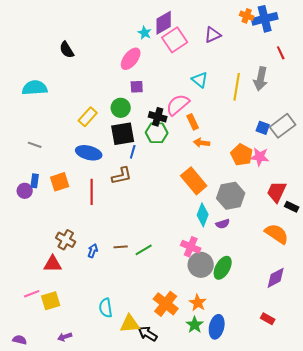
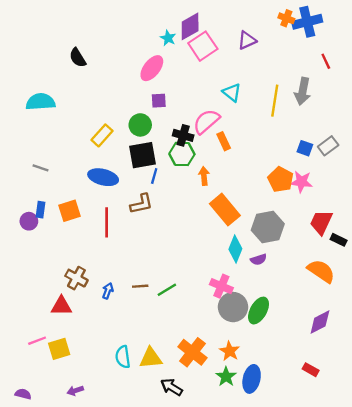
gray rectangle: (283, 126) -> (328, 146), size x0.7
orange arrow: (202, 143) -> (204, 176), moved, turned 77
yellow triangle: (130, 324) -> (151, 358), moved

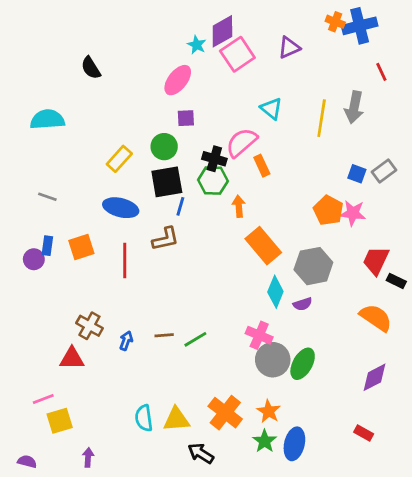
yellow square: (59, 349) -> (60, 421), moved
purple arrow: (75, 391) -> (88, 457), turned 112

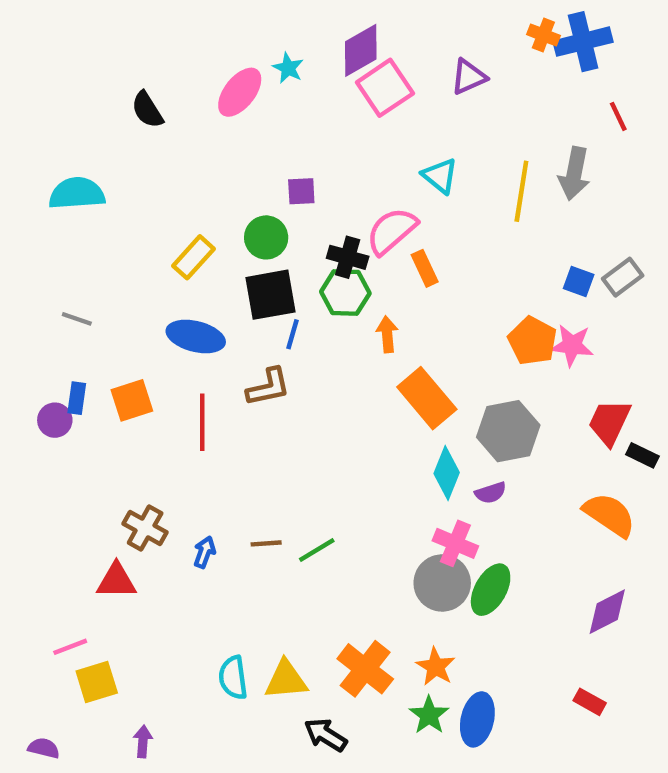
cyan star: (197, 45) -> (288, 68), moved
pink ellipse: (178, 80) -> (240, 92), moved
pink cross: (259, 335) -> (455, 543), moved

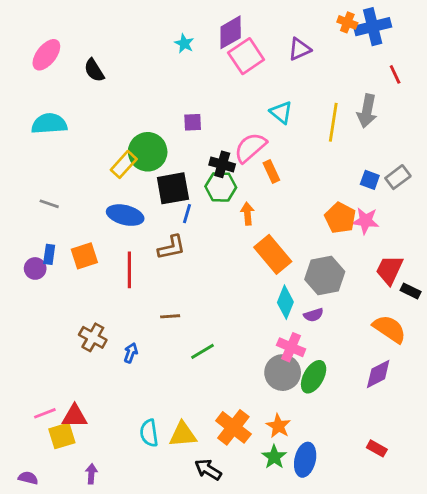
pink ellipse: (240, 92) -> (46, 55), moved
green circle: (266, 237) -> (148, 152), moved, size x1.4
brown line: (266, 543) -> (170, 316), moved
red triangle: (116, 581) -> (75, 416), moved
purple diamond: (607, 612) -> (378, 374), moved

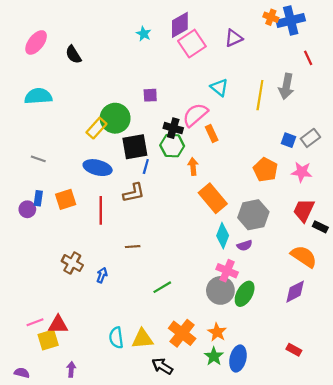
pink star: (366, 221) -> (302, 172), moved
green line: (202, 351) -> (162, 287), moved

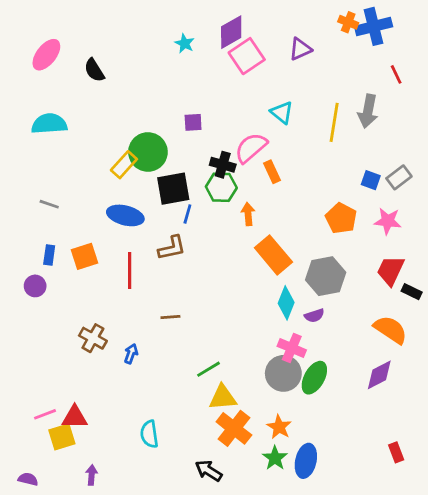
purple circle: (27, 209) -> (35, 286), moved
yellow triangle: (143, 339) -> (223, 397), moved
red rectangle: (294, 350) -> (396, 452), moved, turned 40

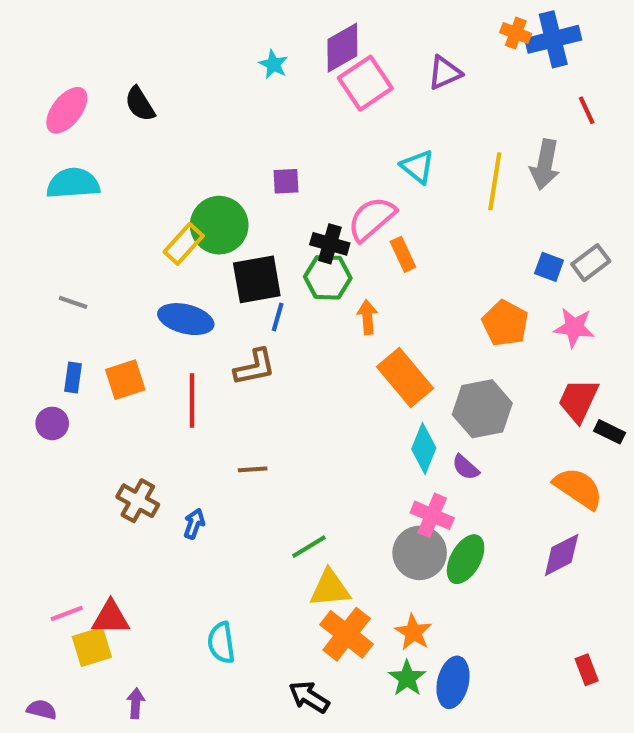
pink ellipse: (46, 55) -> (67, 110), moved
purple semicircle: (314, 316) -> (466, 467), turned 60

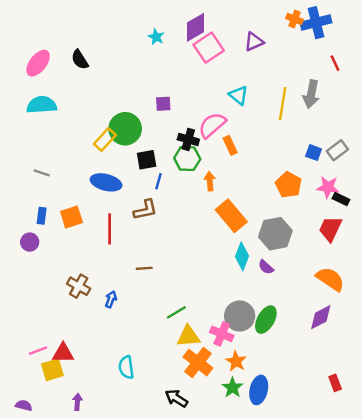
black square: (257, 279) -> (147, 160), size x0.7
black rectangle: (610, 432) -> (341, 199), moved
pink cross: (432, 515) -> (222, 334), moved

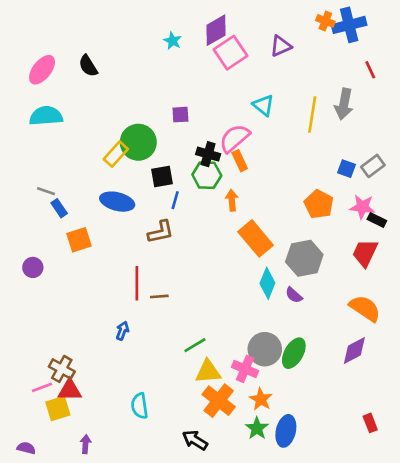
orange rectangle: (230, 145) -> (240, 161), moved
blue rectangle: (42, 216) -> (59, 208), moved, turned -42
red line: (110, 229) -> (137, 283), moved
brown cross: (79, 286) -> (62, 369), moved

